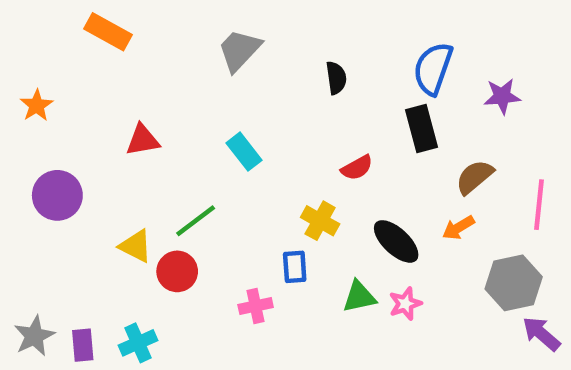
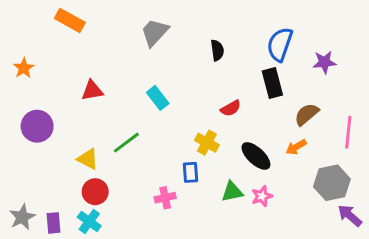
red circle: (177, 271) -> (95, 192), moved
cyan cross: (138, 343) -> (89, 221), turned -30

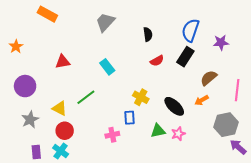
black rectangle: (272, 83) -> (185, 57), turned 48
red semicircle: (231, 108) -> (157, 61), moved
gray star: (22, 217) -> (30, 120), moved

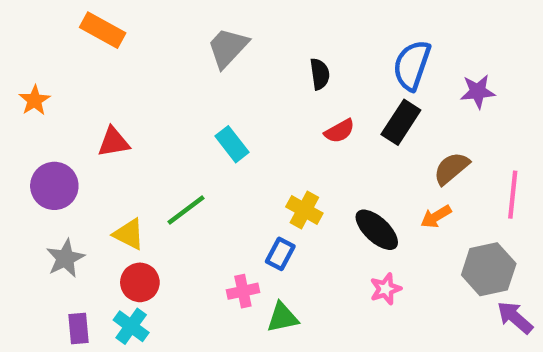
red triangle: (63, 62) -> (114, 142), moved
blue rectangle: (130, 118) -> (280, 254), turned 32
green triangle: (158, 131) -> (282, 317), moved

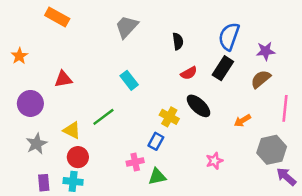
brown semicircle: (451, 168) -> (261, 79), moved
black ellipse: (377, 230) -> (199, 106), moved
cyan cross: (131, 326) -> (73, 181), turned -30

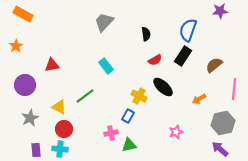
orange rectangle: (57, 17) -> (23, 14), moved
purple star: (266, 51) -> (220, 11), moved
purple arrow: (286, 177) -> (220, 149), moved

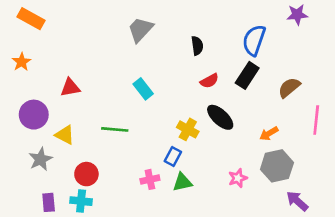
green line: (85, 96) -> (115, 129), turned 42
yellow triangle: (59, 107) -> (65, 135), moved
gray hexagon: (223, 123) -> (277, 166), moved
green triangle: (129, 145) -> (182, 182), moved

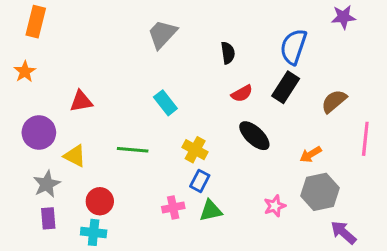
orange rectangle: (31, 19) -> (36, 22), turned 75
yellow cross: (188, 129) -> (195, 150), moved
purple rectangle: (49, 202) -> (48, 218), moved

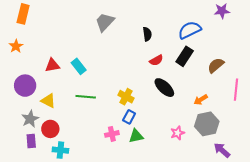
blue semicircle: (293, 47) -> (190, 30), turned 45
cyan rectangle: (165, 103) -> (79, 66), moved
red circle: (100, 201) -> (50, 129), moved

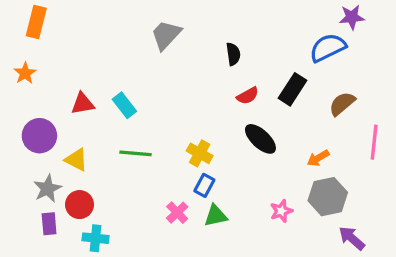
blue semicircle: (190, 30) -> (328, 48), moved
pink cross: (112, 134) -> (177, 213), turned -32

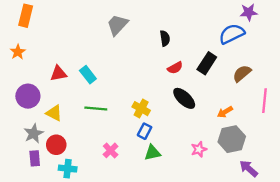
pink cross: (177, 213) -> (111, 150), moved

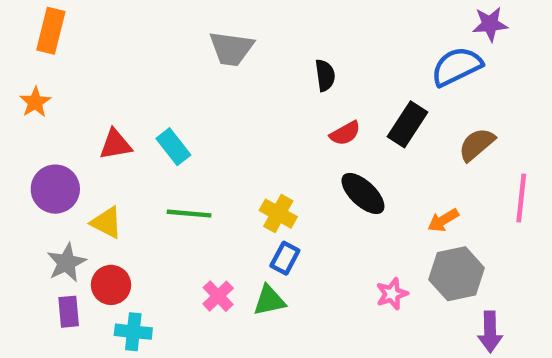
gray trapezoid: (117, 25) -> (231, 49), turned -125
green triangle: (152, 153) -> (269, 301), moved
purple arrow: (249, 169) -> (490, 332), turned -132

